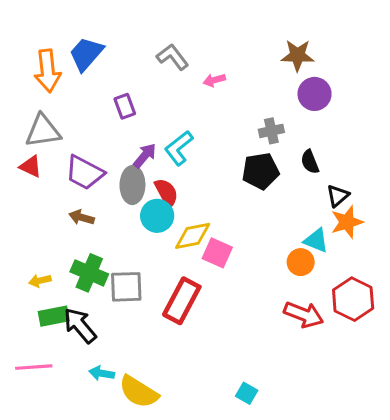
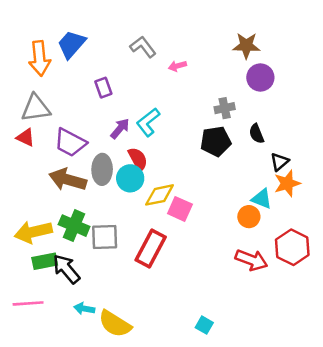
gray ellipse: (132, 185) -> (102, 169), moved
brown arrow: (82, 217) -> (68, 180), size x1.8
yellow arrow: (40, 281) -> (33, 232), size x2.0

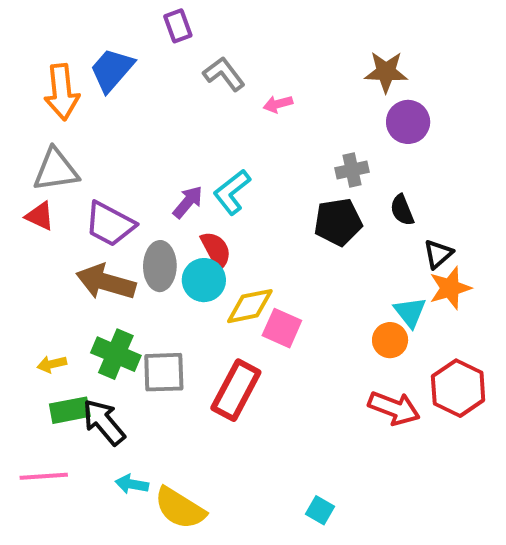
purple rectangle: (103, 88) -> (178, 26), moved
cyan triangle: (262, 199) -> (410, 312), turned 30
yellow arrow: (33, 232) -> (52, 364), size x0.5

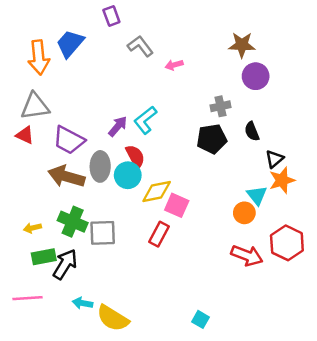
red rectangle: (236, 390) -> (159, 234), moved, size x0.7
black arrow: (104, 422) -> (65, 264), turned 72

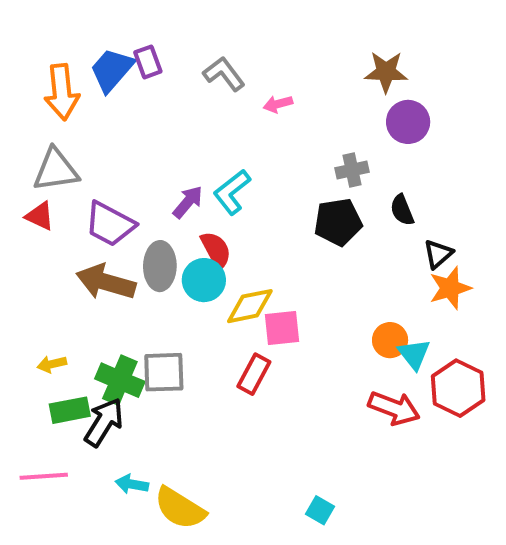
purple rectangle: (111, 16) -> (148, 62), moved
cyan triangle: (257, 195) -> (414, 354), moved
pink square: (177, 205) -> (282, 328), turned -30
green cross: (73, 222) -> (120, 380), moved

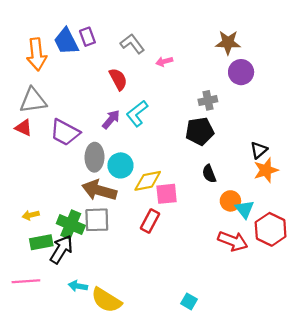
blue trapezoid: (112, 70) -> (66, 41), turned -68
black semicircle: (402, 210) -> (209, 174), moved
red semicircle: (216, 250) -> (118, 79), moved
brown arrow: (106, 282) -> (99, 190), moved

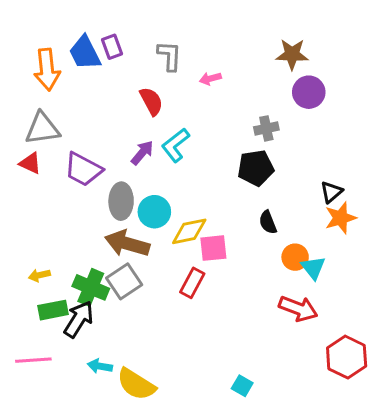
gray L-shape: (132, 44) -> (169, 56), turned 40
gray square: (97, 220) -> (124, 281), turned -32
red hexagon: (271, 229) -> (347, 357), moved

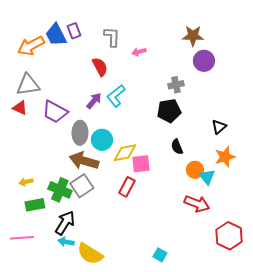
orange arrow: (47, 69) -> (31, 46), turned 68
orange star: (341, 218) -> (225, 157), moved
black arrow: (79, 319) -> (65, 223), moved

